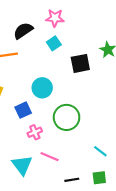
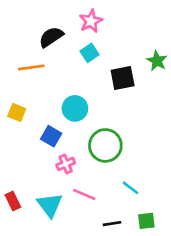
pink star: (55, 18) -> (91, 21), turned -30
blue square: (23, 110) -> (51, 136), turned -35
cyan line: (100, 151) -> (131, 188), moved

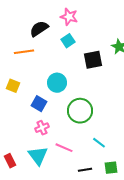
pink star: (91, 21) -> (69, 17), turned -30
pink cross: (66, 164) -> (42, 128), moved
red rectangle: (13, 201) -> (10, 161), moved

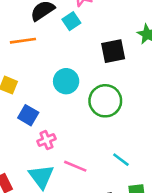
cyan square: (68, 41) -> (71, 21), moved
blue square: (39, 104) -> (28, 115), moved
green circle: (80, 111) -> (105, 101), moved

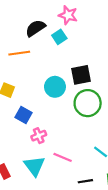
black square: (113, 51) -> (81, 75), moved

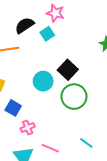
black square: (81, 75) -> (68, 70), turned -36

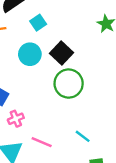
cyan square: (47, 34) -> (38, 23), moved
cyan circle: (43, 81) -> (30, 54), moved

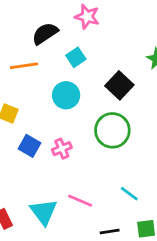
black square: (62, 53) -> (119, 85), moved
pink cross: (16, 119) -> (62, 149), moved

